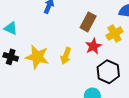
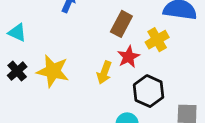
yellow arrow: (66, 56) -> (104, 72), moved
black cross: (11, 57) -> (17, 71), turned 32

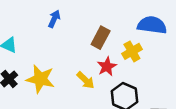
yellow arrow: (104, 72) -> (86, 80), turned -66

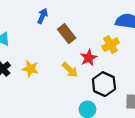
brown rectangle: (101, 38) -> (67, 34), moved, turned -66
yellow star: (40, 79) -> (30, 69), size x0.7

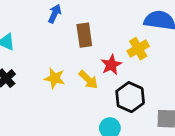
brown rectangle: (67, 34) -> (84, 35), turned 30
yellow star: (30, 69) -> (55, 78), moved

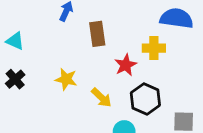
yellow cross: (138, 49) -> (154, 48), turned 30
yellow arrow: (88, 80) -> (102, 98), moved

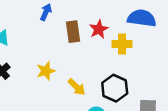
red star: (126, 65) -> (99, 29), moved
yellow star: (66, 79) -> (46, 71), turned -30

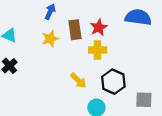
yellow cross: (122, 44) -> (98, 50), moved
yellow star: (46, 71) -> (50, 39), moved

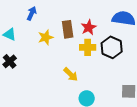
blue arrow: (50, 12) -> (32, 13), moved
black hexagon: (113, 82) -> (112, 47), moved

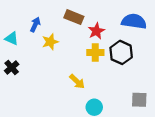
blue arrow: (32, 13) -> (35, 25), moved
brown rectangle: (68, 29) -> (74, 17), moved, turned -60

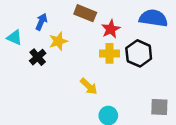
black cross: (12, 68) -> (38, 57), moved

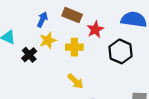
blue arrow: (41, 22) -> (42, 20), moved
yellow cross: (109, 53) -> (74, 47), moved

